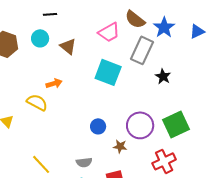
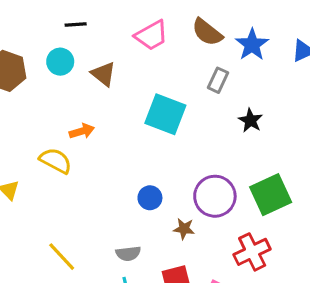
pink trapezoid: (109, 32) -> (151, 35), moved
gray rectangle: (142, 50) -> (218, 80), size x0.6

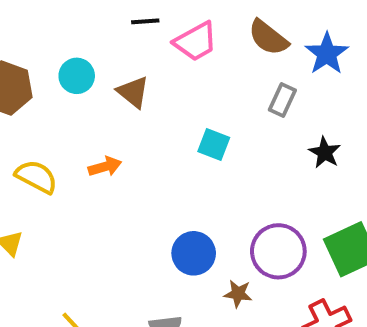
black line: (76, 24) -> (145, 21), moved
cyan square: (165, 114) -> (214, 144), size x0.6
yellow semicircle: (56, 161) -> (36, 177), moved
blue circle: (150, 198) -> (194, 253), size x1.4

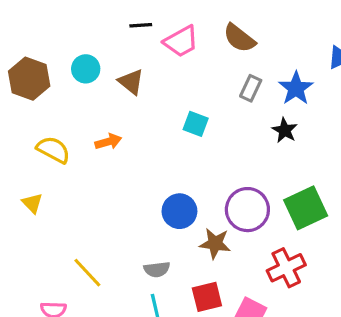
blue star: (327, 54) -> (296, 88), moved
brown star: (238, 294) -> (215, 244), size x1.4

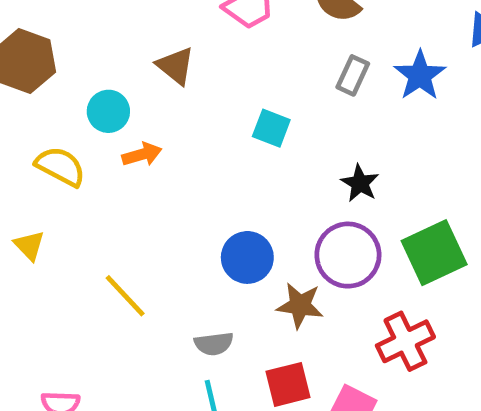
cyan circle: (86, 69) -> (108, 111), moved
black star: (285, 130) -> (360, 183), moved
yellow line: (87, 273) -> (125, 296), moved

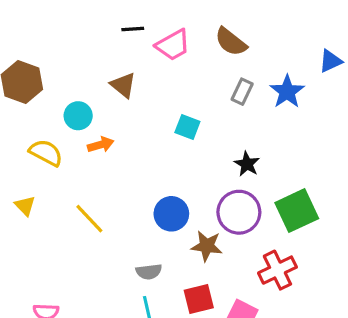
yellow line: (125, 296) -> (89, 219), moved

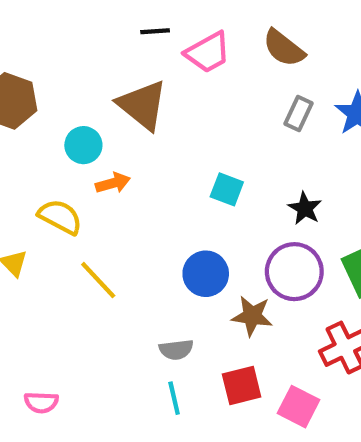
brown triangle: (123, 85) -> (142, 105), size x1.5
cyan square: (187, 127) -> (227, 189), moved
yellow semicircle: (46, 153) -> (60, 217), moved

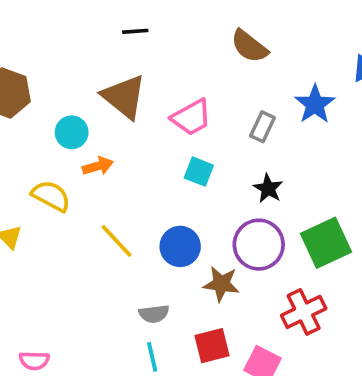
pink trapezoid: (208, 52) -> (191, 117), moved
gray rectangle: (298, 113) -> (262, 127), moved
yellow line: (98, 280) -> (117, 241), moved

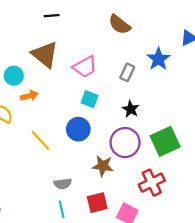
blue circle: (180, 246) -> (78, 129), moved

